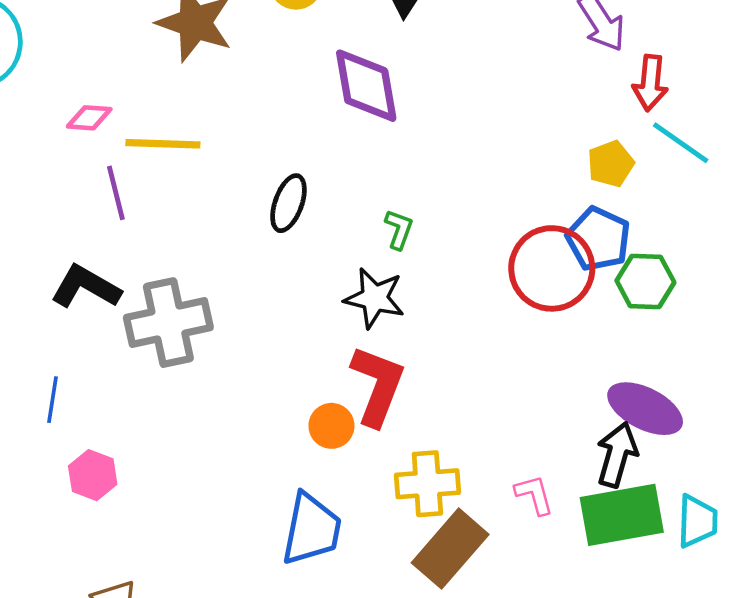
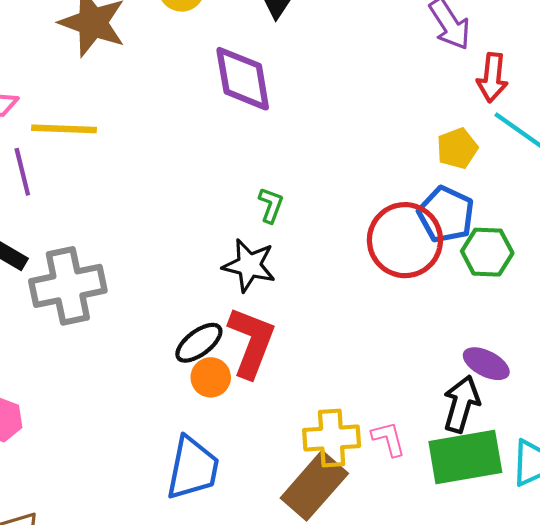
black ellipse: (288, 203) -> (199, 343), moved, turned 33
purple ellipse: (645, 409) -> (486, 364), size x0.7
yellow cross: (427, 484) -> (332, 438), moved

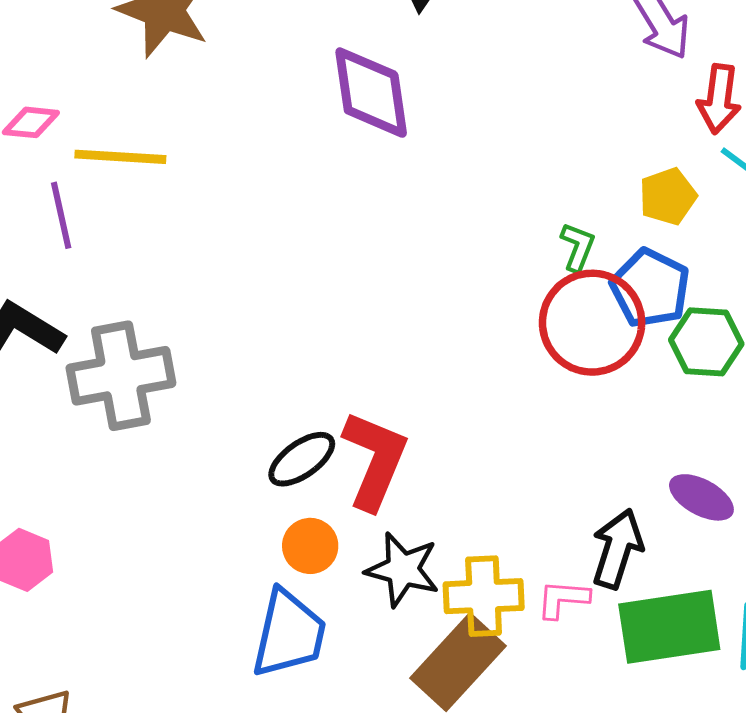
green L-shape: (271, 205) -> (578, 247), moved
black star: (249, 265) -> (403, 570), moved
orange circle: (211, 377) -> (310, 546), moved
black arrow: (461, 404) -> (617, 549), moved
pink L-shape: (389, 439) -> (563, 599), turned -72

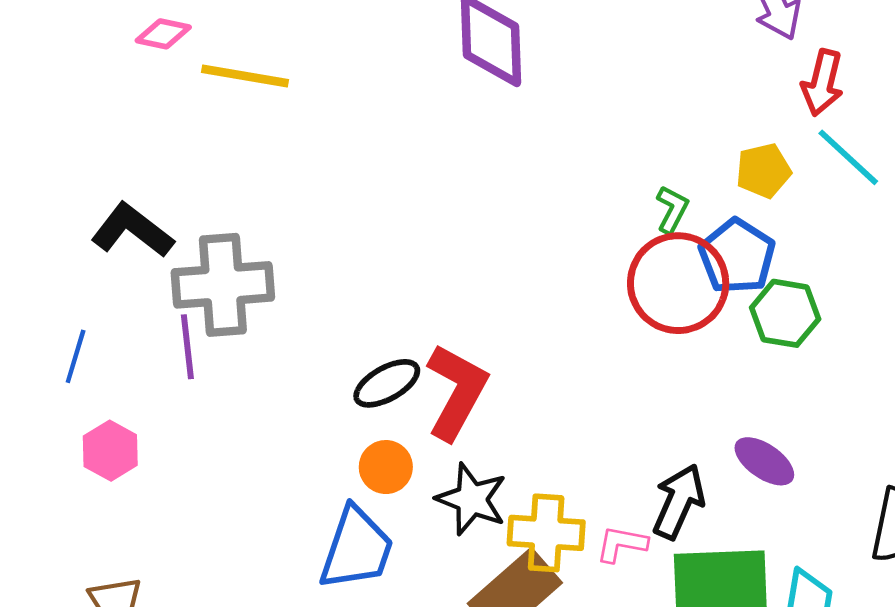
purple line: (61, 215) -> (187, 347), moved

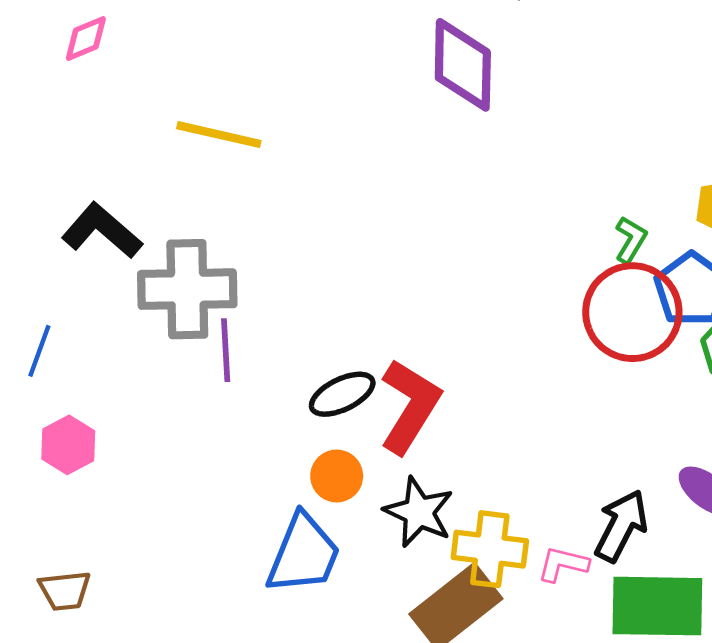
pink diamond: (163, 34) -> (86, 38), moved, turned -38
yellow line: (245, 76) -> (219, 135), moved
purple line: (187, 347) -> (226, 350), moved

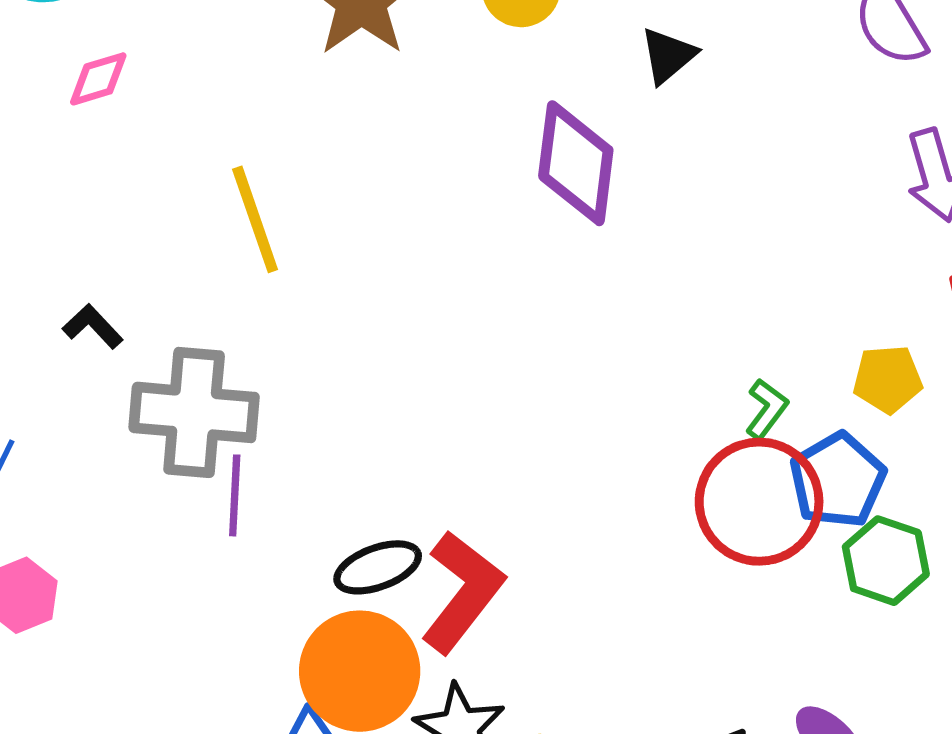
yellow line: (219, 135) -> (255, 219), turned 52
black L-shape: (102, 231) -> (93, 326), size x0.6
orange circle: (337, 476) -> (360, 671), size x1.8

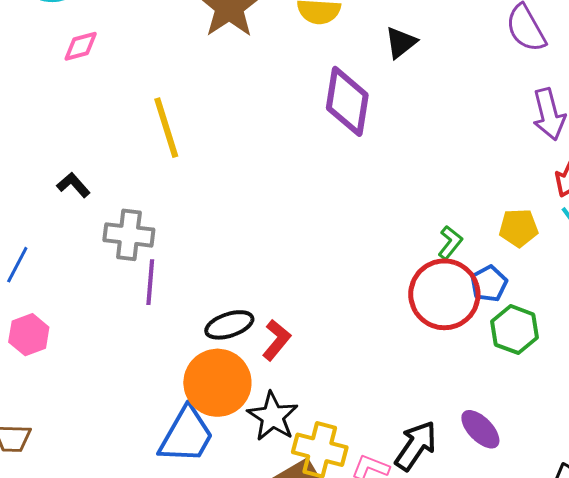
gray cross: (194, 412) -> (129, 235), size x0.7
blue pentagon: (838, 480) -> (489, 284), size x0.7
red L-shape: (462, 592) -> (276, 340), size x0.6

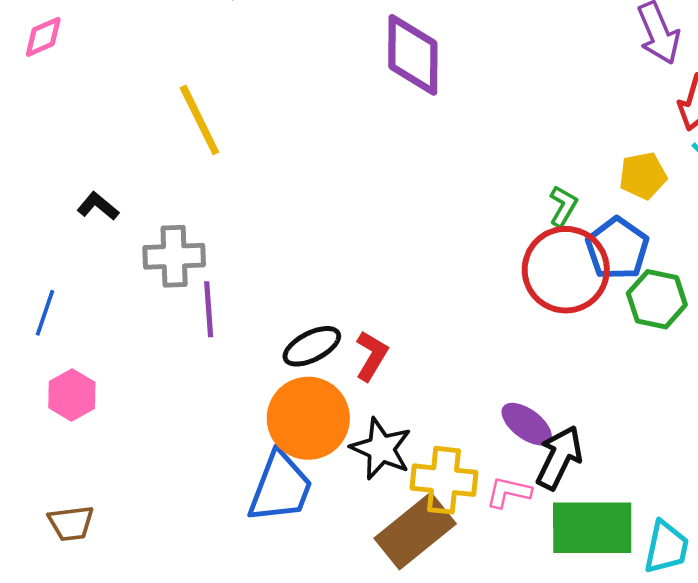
pink diamond: (81, 46) -> (43, 37), moved
blue pentagon: (489, 284) -> (617, 249), size x1.4
purple ellipse: (480, 429) -> (527, 424), moved

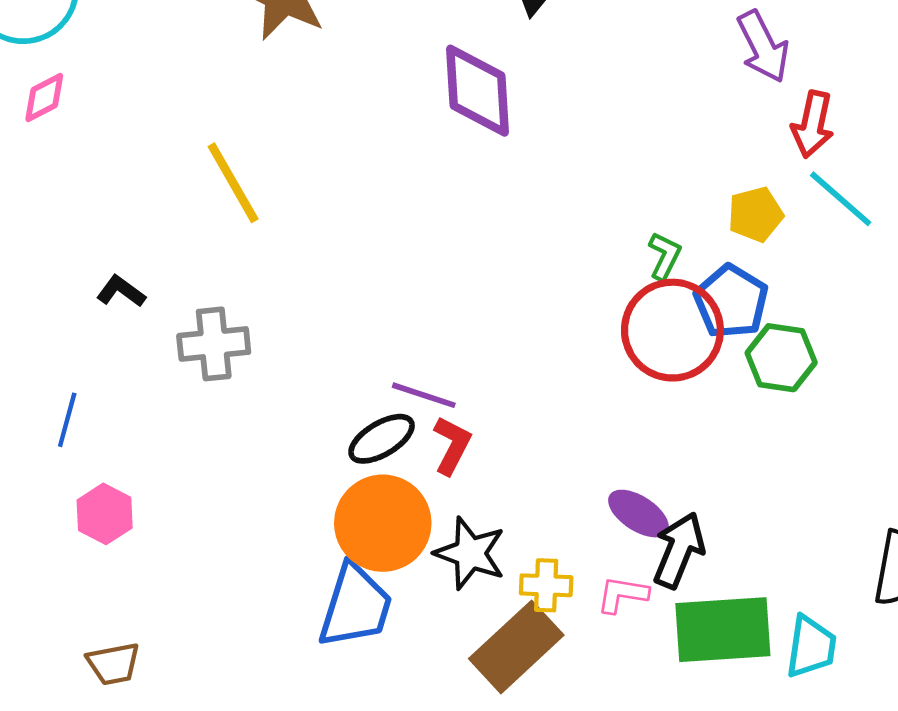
purple line: (209, 309) -> (424, 395), moved, turned -64
yellow cross: (444, 480) -> (546, 585), size x0.7

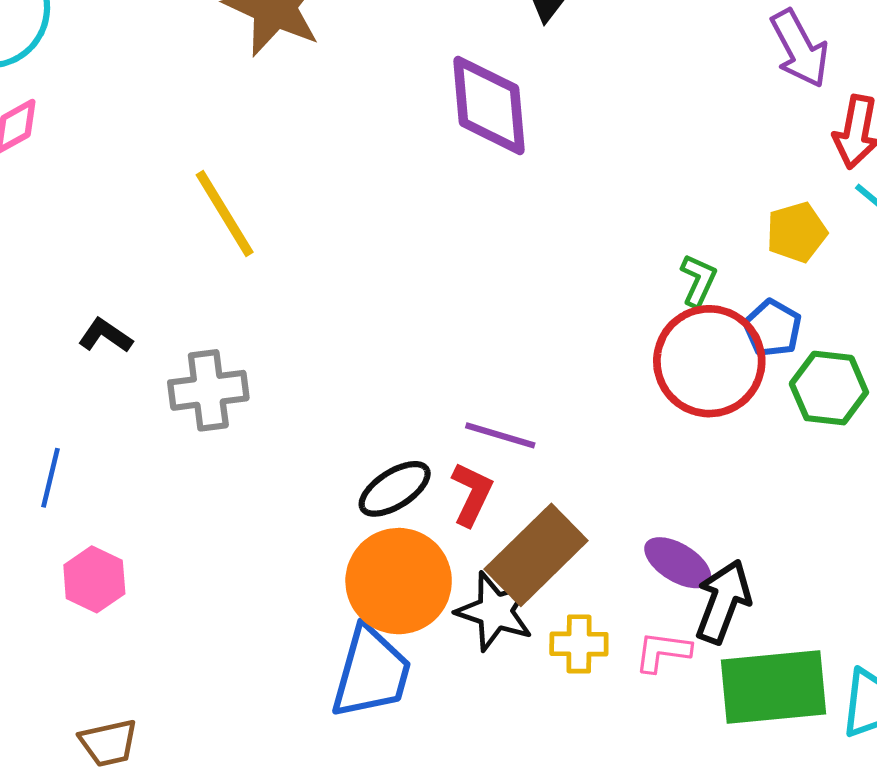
blue pentagon: (731, 301) -> (773, 328), size x0.7
purple line: (424, 395) -> (500, 435), moved
brown rectangle: (516, 647) -> (536, 555), moved

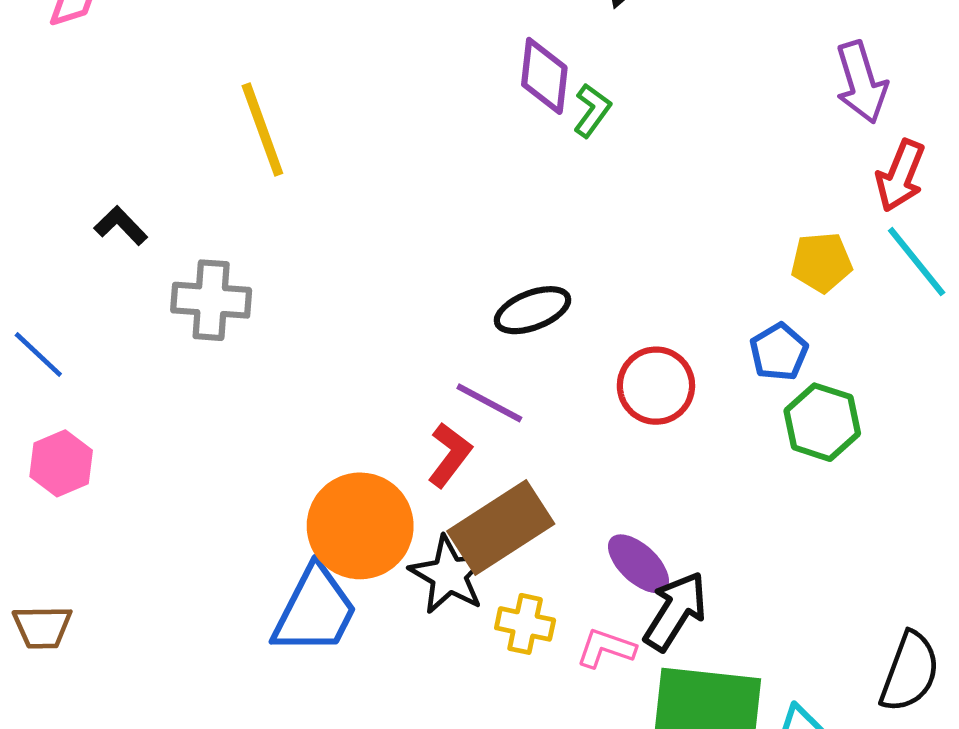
purple diamond: (489, 105) -> (544, 76), size x0.7
green L-shape: (698, 281) -> (592, 110), moved
red circle: (709, 361) -> (656, 386), moved, size x0.7
blue line: (50, 478) -> (38, 355), turned -72
black ellipse: (395, 489) -> (533, 310), moved

